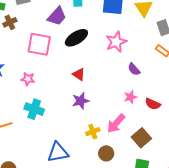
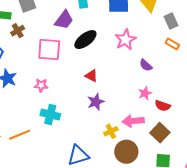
red semicircle: (153, 104) -> (163, 106), moved
pink arrow: (116, 123) -> (133, 121), turned 50
brown circle: (106, 153) -> (126, 152), size x1.5

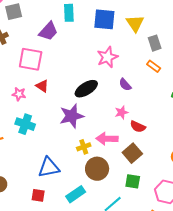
black ellipse: (85, 40) -> (86, 89), moved
red triangle: (91, 76) -> (42, 86), moved
purple star: (96, 102) -> (72, 116), size x1.4

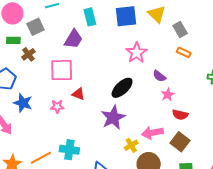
pink star: (121, 112) -> (168, 95), moved
cyan cross: (25, 124) -> (69, 150), moved

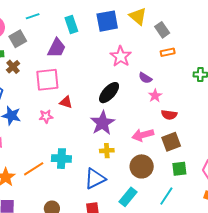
orange rectangle: (184, 52) -> (168, 52), turned -32
brown square: (180, 142) -> (171, 142), turned 36
yellow cross: (131, 145) -> (107, 151), moved, turned 32

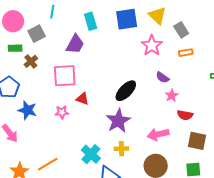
cyan line: (33, 16) -> (52, 12), turned -64
pink star: (121, 56) -> (152, 45), moved
brown square: (171, 142) -> (197, 141), moved, turned 30
cyan cross: (61, 159) -> (91, 154), moved, turned 36

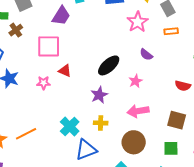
pink star: (172, 95) -> (136, 81), moved
red semicircle: (185, 115) -> (183, 86), moved
purple star: (118, 121) -> (99, 95), size x0.7

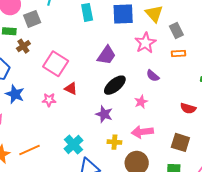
purple trapezoid: (61, 16) -> (107, 55), moved
pink square: (49, 46) -> (56, 64), turned 30
purple star: (99, 95) -> (104, 114), turned -30
yellow cross: (101, 123) -> (114, 142), moved

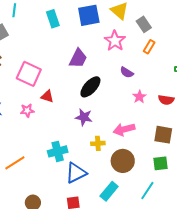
orange rectangle: (179, 53) -> (149, 47), turned -48
pink star: (141, 102) -> (139, 97), moved
cyan cross: (73, 145) -> (58, 151), turned 36

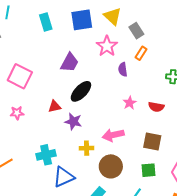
purple semicircle: (127, 72) -> (123, 69), moved, turned 48
red triangle: (47, 96) -> (55, 107), moved, turned -32

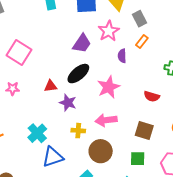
purple trapezoid: (70, 63) -> (82, 43), moved
pink star: (130, 103) -> (109, 87), moved, size x1.6
cyan cross: (46, 155) -> (37, 133), turned -36

